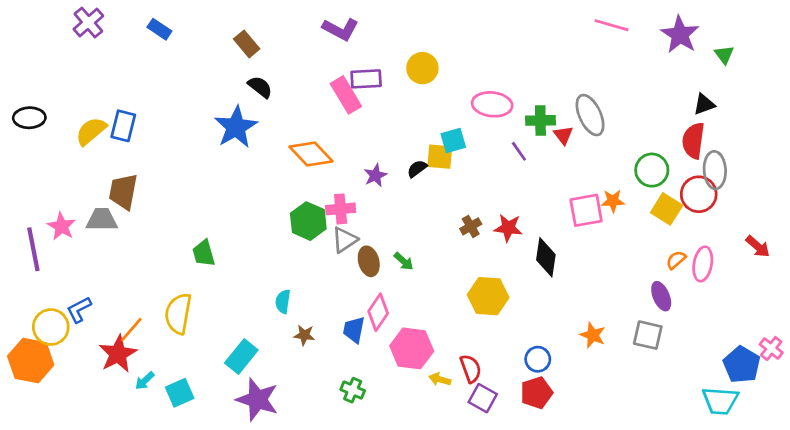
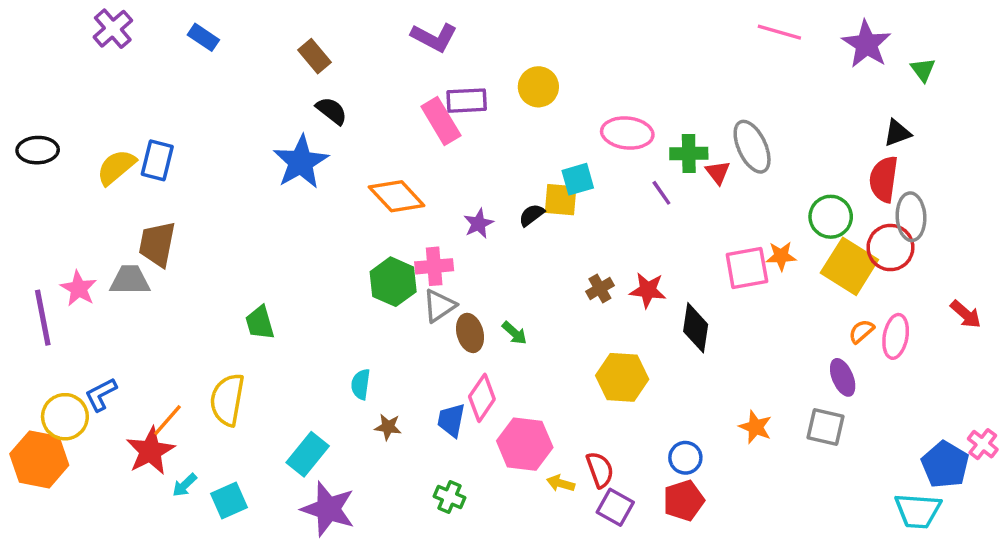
yellow square: (667, 209) -> (849, 266), size x1.4

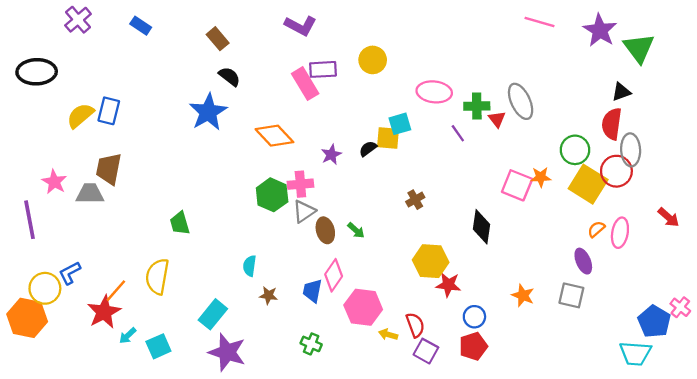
green triangle: (923, 70) -> (639, 48), size x1.8
black ellipse: (38, 150) -> (37, 72), moved, size x1.4
pink square: (747, 268) -> (517, 185), turned 32
pink star: (79, 289) -> (54, 182), moved
red star: (648, 290) -> (448, 285), moved

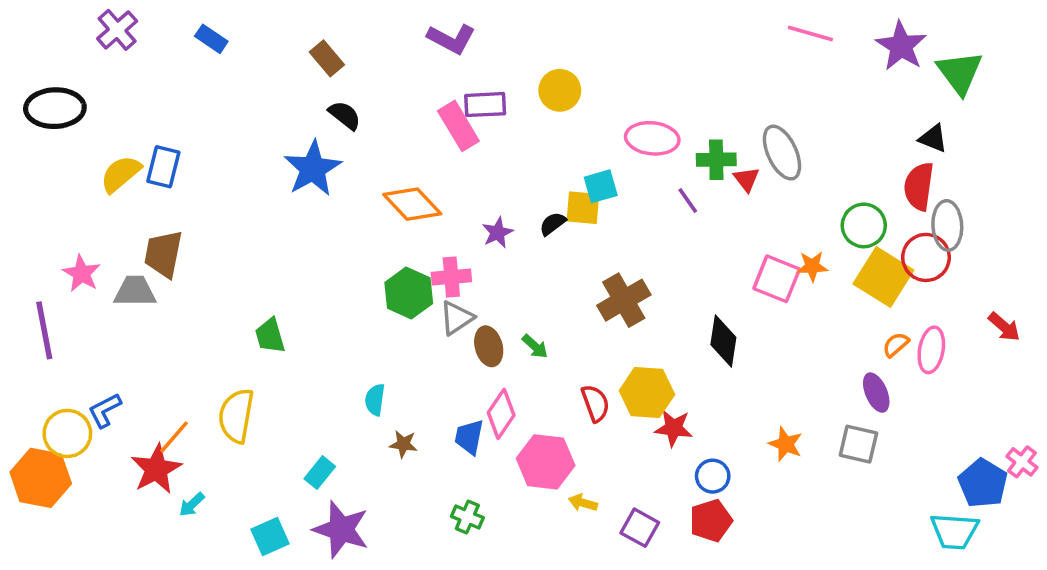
black triangle: (621, 92) -> (933, 138), turned 42
brown cross: (415, 200) -> (624, 300), size x1.8
cyan rectangle: (213, 314) -> (320, 473), size x0.7
red semicircle: (415, 325) -> (595, 403), moved
cyan square: (158, 346) -> (270, 537), moved

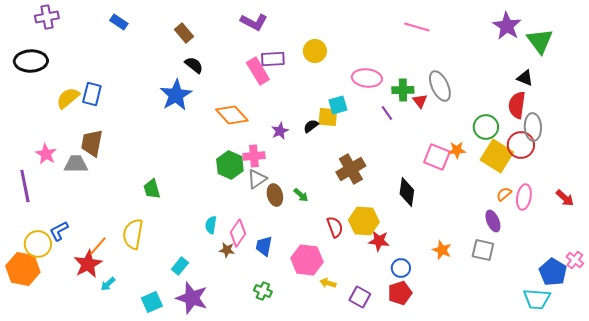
purple cross: (117, 30) -> (47, 17), moved, turned 30
pink line: (810, 33) -> (417, 27), moved
red arrow: (1004, 327) -> (565, 198), moved
pink diamond: (501, 414) -> (238, 233), moved

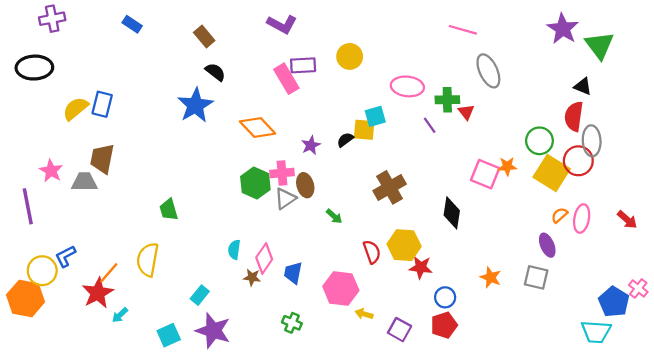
gray ellipse: (440, 86) -> (488, 71), moved
brown ellipse: (275, 195) -> (305, 185), moved

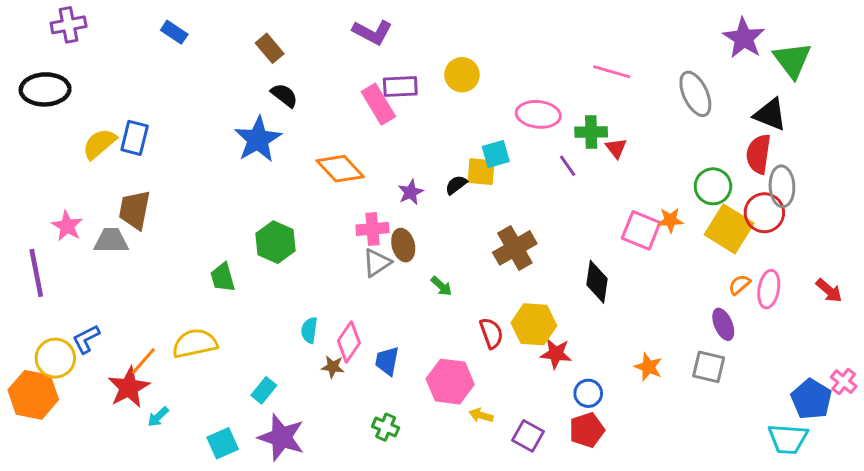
pink line: (463, 30) -> (612, 72), moved
gray ellipse: (488, 71) -> (695, 94), moved
black triangle: (583, 86) -> (770, 114), size x1.4
green hexagon: (255, 183) -> (276, 242), moved
yellow semicircle: (148, 260) -> (195, 343), turned 68

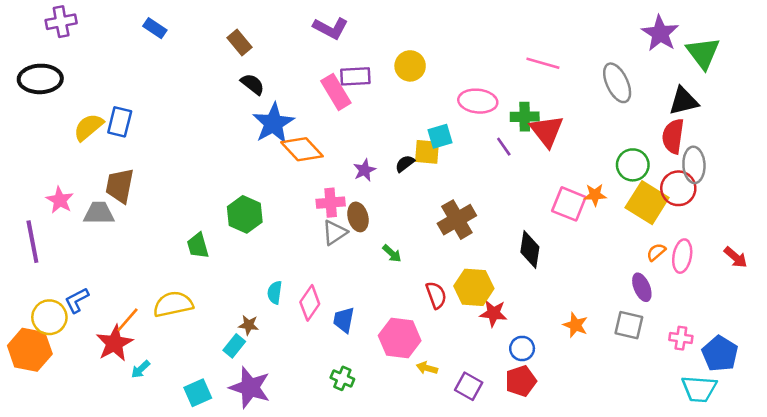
black triangle: (770, 114) -> (684, 101), turned -36
blue star: (258, 139) -> (273, 123), moved
red triangle: (616, 148) -> (547, 131), size x1.8
brown star: (333, 367) -> (249, 325), moved
pink cross: (844, 382) -> (681, 338), moved, turned -30

